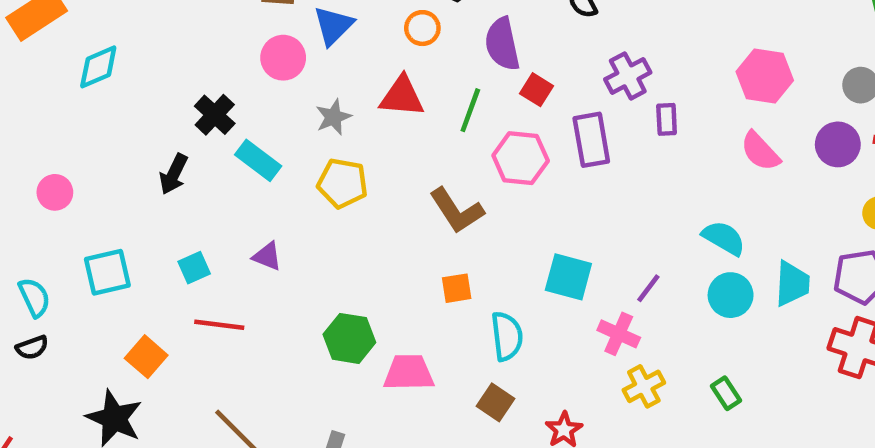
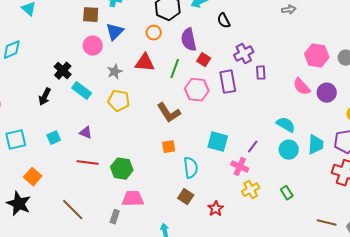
pink hexagon: (765, 76) -> (317, 56), moved
purple circle: (838, 144) -> (327, 93), moved
red line: (219, 325) -> (88, 163), moved
pink trapezoid: (409, 373) -> (133, 199), moved

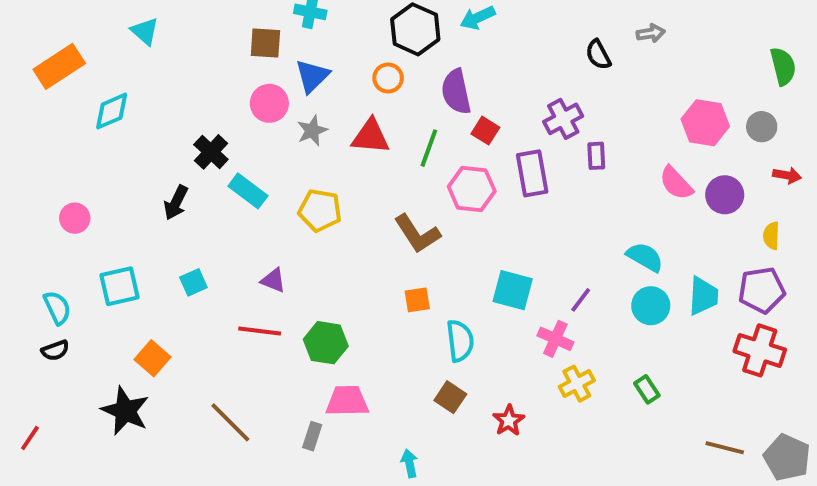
black semicircle: (224, 21) -> (598, 55), moved
gray star: (115, 72) -> (312, 131), moved
purple triangle: (86, 133) -> (273, 280), moved

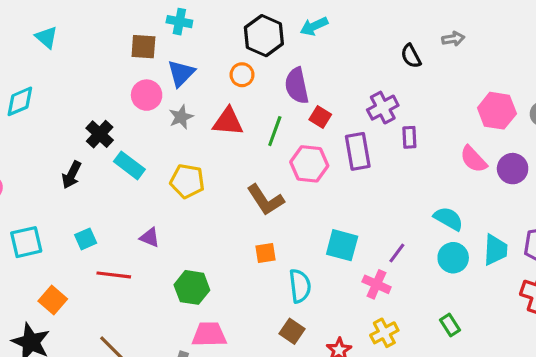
red line: (260, 331) -> (114, 275), moved
yellow cross: (577, 384) -> (384, 333), moved

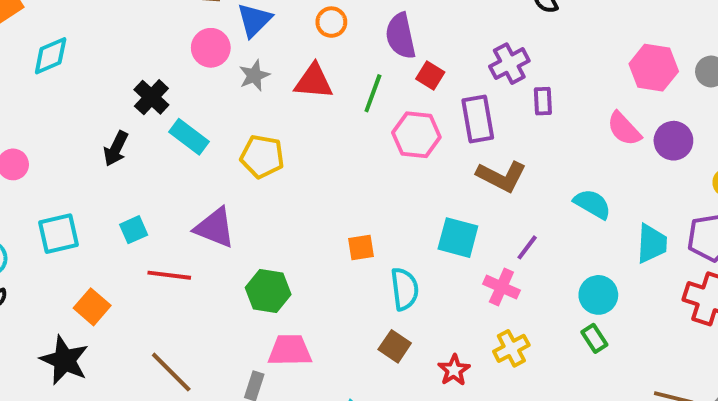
brown L-shape: (265, 200) -> (501, 176), moved, turned -30
purple triangle: (150, 237) -> (215, 228), size x1.6
cyan circle: (453, 258) -> (598, 295), moved

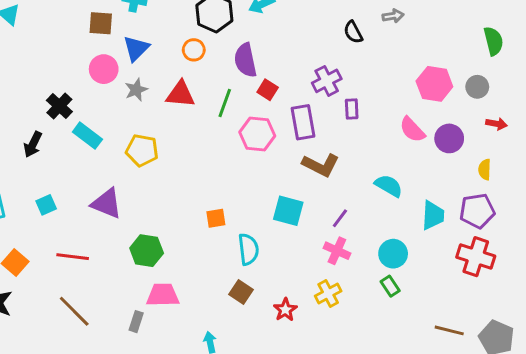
red line: (169, 275) -> (73, 257), moved
pink cross: (501, 287) -> (337, 251), moved

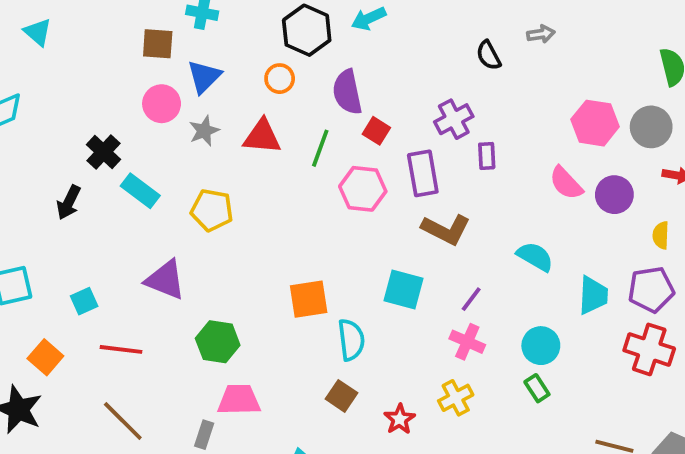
gray circle: (477, 87) -> (651, 127), size x1.4
cyan square: (46, 205) -> (84, 301), moved
orange square: (216, 218) -> (309, 299), size x1.5

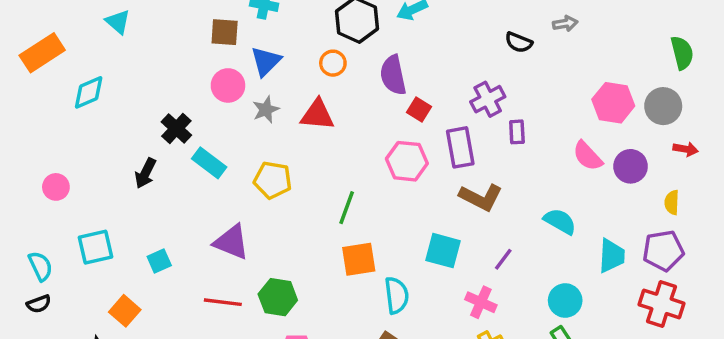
black semicircle: (489, 55) -> (519, 42), turned -40
green line: (320, 148) -> (347, 208), moved
pink cross: (467, 342) -> (481, 302), moved
red line: (121, 349) -> (223, 302), moved

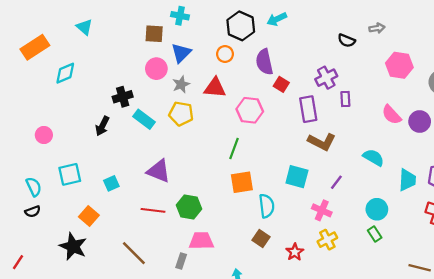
pink hexagon: (613, 103) -> (399, 65), moved
black cross: (176, 128) -> (123, 97), turned 30
pink hexagon: (407, 161) -> (250, 110), moved
yellow pentagon: (273, 180) -> (181, 114), moved

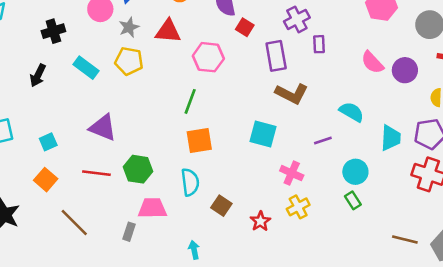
black cross: (123, 97) -> (53, 31), moved
purple line: (336, 182) -> (323, 141), moved, turned 35
cyan semicircle: (267, 206) -> (190, 182), moved
orange square: (89, 216) -> (46, 180), moved

